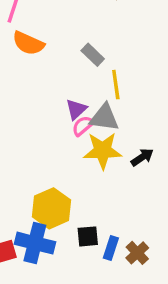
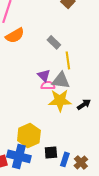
orange semicircle: (28, 43) -> (15, 35), turned -54
purple triangle: (76, 109) -> (44, 75), turned -32
pink semicircle: (83, 126) -> (48, 85), turned 40

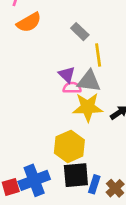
yellow hexagon: (29, 135) -> (69, 146), moved
black square: (51, 152) -> (76, 175), size x1.5
blue cross: (19, 156) -> (34, 180), turned -35

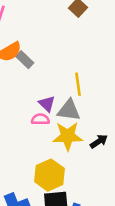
gray rectangle: (80, 32) -> (25, 60), moved
pink semicircle: (72, 88) -> (40, 119), moved

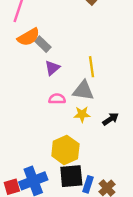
purple triangle: (47, 104) -> (52, 68), moved, turned 35
yellow star: (68, 136) -> (82, 114), size x0.6

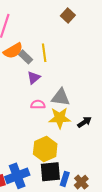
yellow line: (92, 67) -> (44, 53), moved
yellow star: (82, 114) -> (60, 118), size x1.5

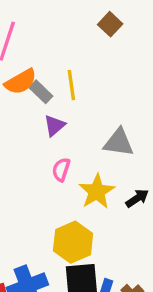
gray triangle: (61, 97) -> (119, 142), moved
pink semicircle: (38, 104) -> (61, 170), turned -72
yellow star: (60, 118) -> (97, 191), turned -30

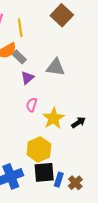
brown square: (110, 24) -> (62, 15), size x1.5
yellow line: (71, 85) -> (20, 28), moved
gray triangle: (119, 142) -> (56, 67), moved

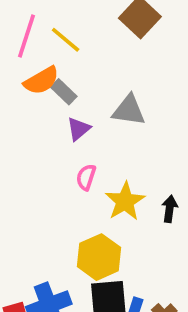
yellow line: (20, 28) -> (66, 40), turned -42
black arrow: (78, 122) -> (170, 209), turned -48

